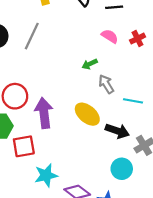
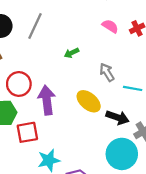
green arrow: (90, 64) -> (72, 53), moved
cyan circle: (122, 169) -> (122, 154), size x1.5

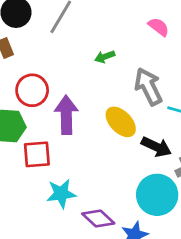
gray arrow: (107, 72) -> (148, 87), size x1.5

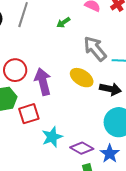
green arrow: (105, 57) -> (63, 22), moved

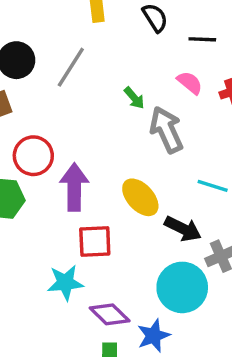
green arrow: (63, 22) -> (134, 98), turned -112
gray arrow: (95, 49) -> (166, 130), moved
red square: (29, 114) -> (95, 242), moved

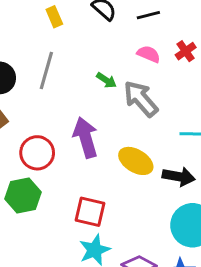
purple arrow: (74, 187) -> (86, 138), moved
red square: (95, 242) -> (90, 212), moved, turned 32

